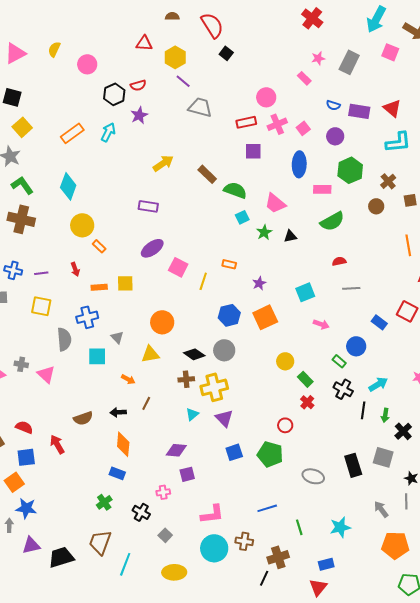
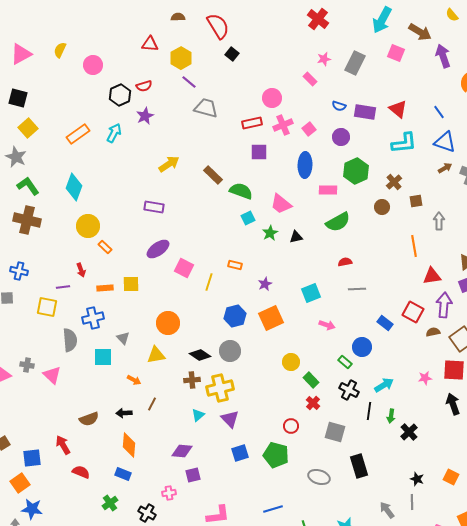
purple line: (41, 273) -> (63, 287), moved
red semicircle: (24, 427) -> (81, 472), moved
gray square: (383, 457) -> (335, 432), moved

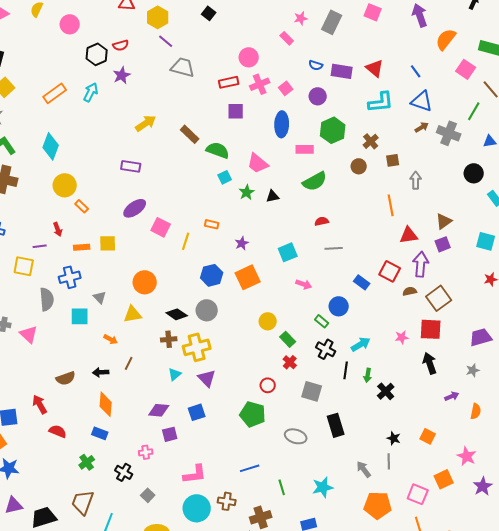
blue square: (240, 453) -> (197, 412), moved

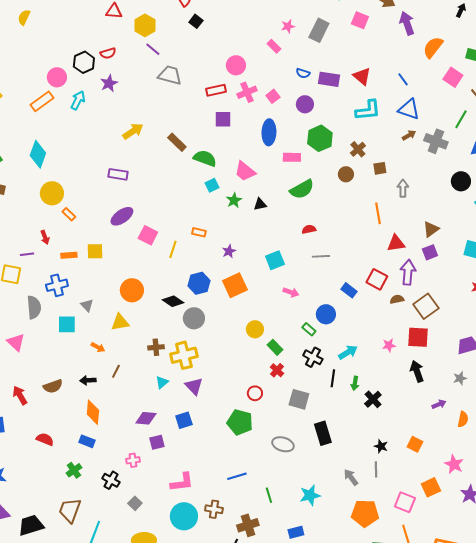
pink circle: (70, 24) -> (57, 77), moved
black diamond: (177, 314) -> (173, 301), moved
red arrow: (40, 404) -> (20, 395), moved

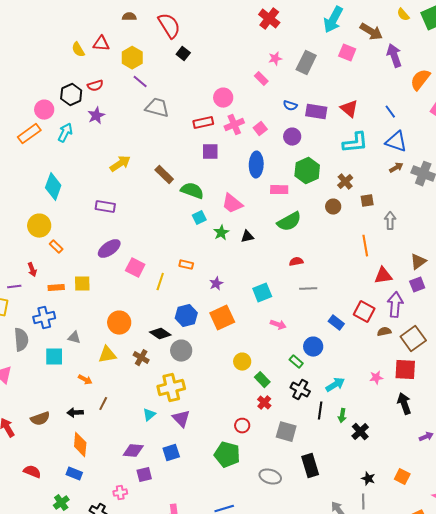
yellow semicircle: (24, 17) -> (78, 50), moved, turned -56
cyan diamond: (38, 154) -> (53, 187), moved
gray triangle: (87, 305) -> (74, 338), turned -32
brown cross: (156, 347) -> (141, 358), moved, turned 35

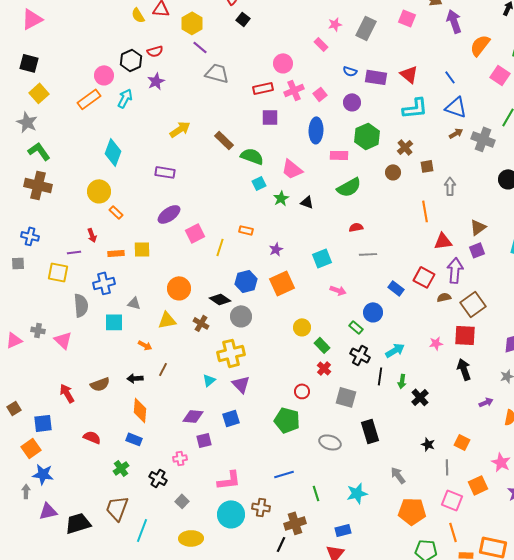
black triangle: (247, 237) -> (307, 202), turned 32
pink square: (135, 268) -> (195, 233), turned 36
gray line: (363, 502) -> (447, 467), moved

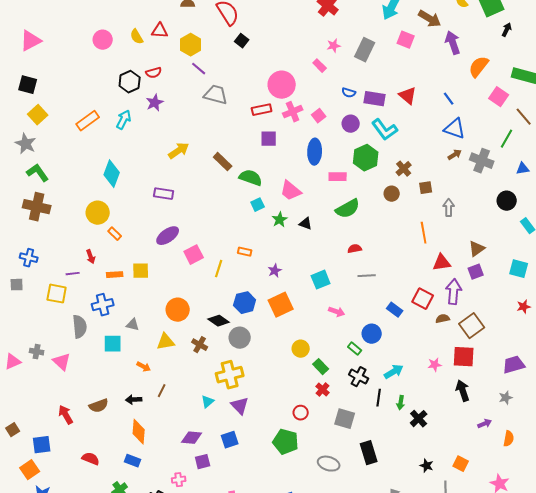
pink circle: (283, 63) -> (282, 85), size x1.4
pink circle: (104, 75) -> (103, 40), moved
cyan L-shape: (415, 108) -> (385, 130), moved, turned 60

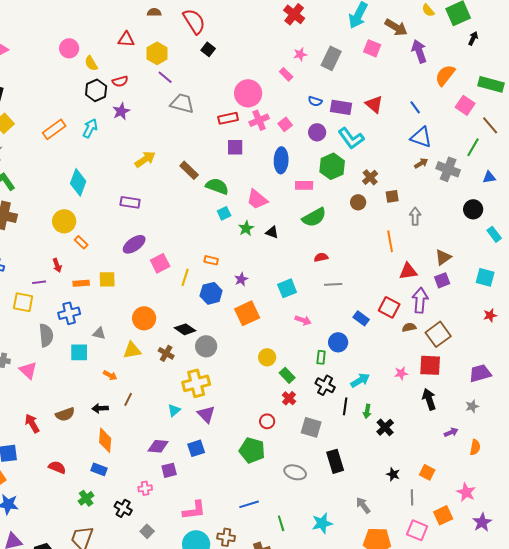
yellow semicircle: (137, 37) -> (91, 63), moved
blue hexagon: (245, 303) -> (211, 293), moved
green rectangle: (355, 349) -> (321, 357), turned 56

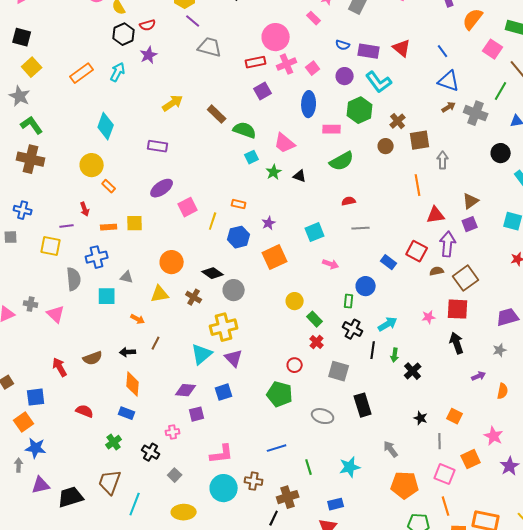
purple square: (235, 147) -> (263, 91), turned -30
brown square: (392, 196) -> (420, 140), size x1.5
cyan triangle: (174, 410) -> (202, 354), size x1.6

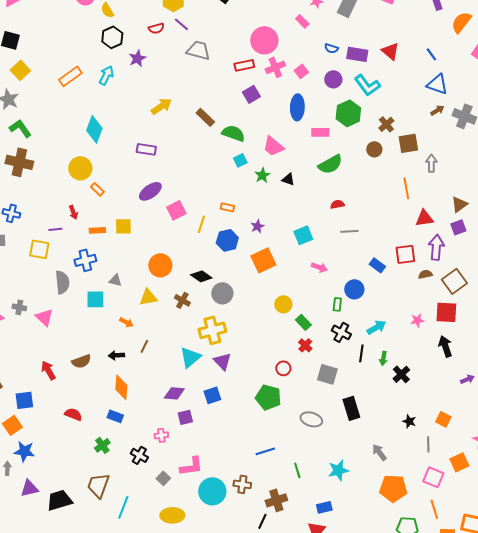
red semicircle: (148, 25) -> (156, 28), moved
red square: (417, 251) -> (405, 254), turned -35
pink L-shape: (222, 454) -> (191, 466), moved

